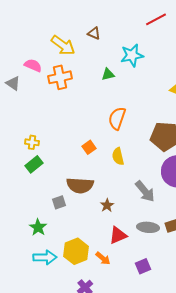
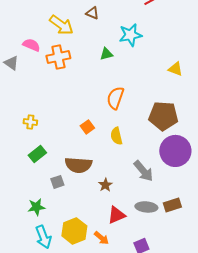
green rectangle: (34, 164) -> (37, 154), moved
green star: (38, 227) -> (36, 207), turned 30
cyan arrow: (45, 257) -> (43, 237), turned 70

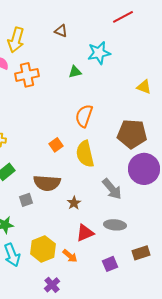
yellow arrow: (61, 25) -> (16, 40), moved, turned 70
yellow semicircle: (116, 136) -> (85, 154), size x1.5
brown rectangle: (172, 205) -> (141, 253), moved

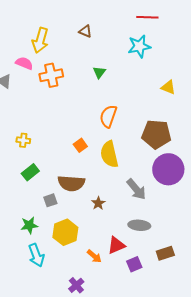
red line: (123, 17) -> (147, 17), turned 30
cyan star: (99, 53) -> (139, 46), moved
green triangle: (75, 72) -> (99, 72), turned -40
red triangle: (85, 233) -> (116, 245), moved
yellow hexagon: (43, 249) -> (65, 232), moved

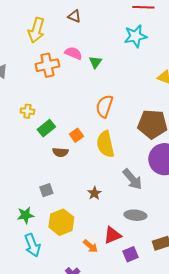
brown triangle: (85, 31) -> (74, 16), moved
pink semicircle: (24, 63) -> (73, 53), moved
yellow cross: (23, 140) -> (27, 111), moved
green rectangle: (30, 172) -> (46, 128), moved
brown semicircle: (71, 183) -> (60, 152), moved, size x0.6

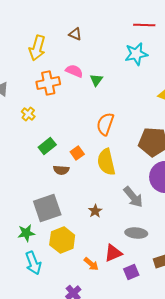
yellow cross: (27, 111) -> (28, 114), moved, turned 32
gray square: (46, 190) -> (47, 208), size x2.0

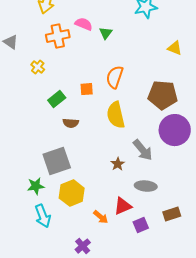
orange square: (77, 153) -> (87, 89), moved, turned 32
brown star: (95, 211) -> (118, 164), moved

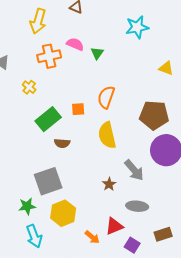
green rectangle: (57, 99) -> (48, 119), size x1.4
purple square: (141, 225) -> (132, 245), turned -35

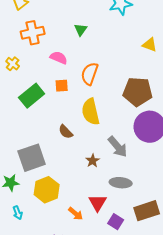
pink semicircle: (75, 44) -> (59, 58), moved
brown semicircle: (62, 143) -> (66, 132), moved, turned 42
red triangle: (114, 226) -> (98, 203), turned -36
brown rectangle: (163, 234) -> (147, 211), size x1.4
cyan arrow: (34, 236) -> (18, 213), size x0.6

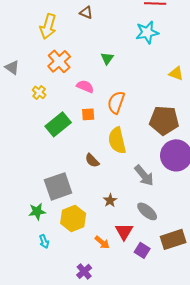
orange cross: (33, 33) -> (59, 61), turned -30
brown star: (93, 161) -> (110, 200), moved
gray ellipse: (121, 183) -> (147, 211), turned 35

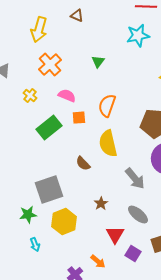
pink semicircle: (85, 86) -> (67, 96), moved
orange arrow: (102, 242) -> (98, 262), moved

